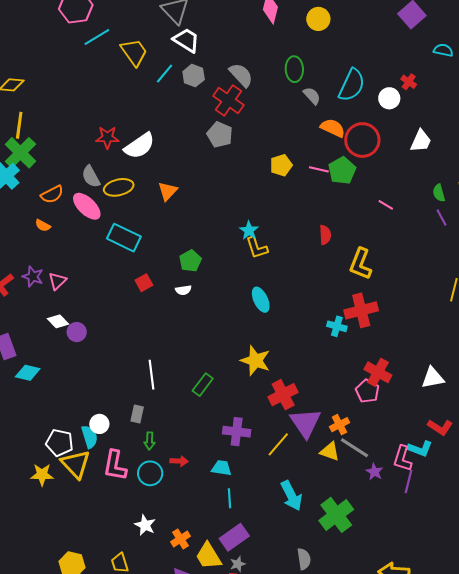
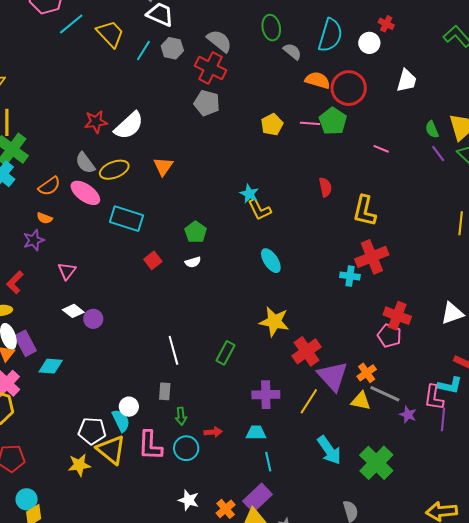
purple star: (33, 277) -> (34, 240), moved, turned -30
purple rectangle: (234, 537) -> (258, 498), moved

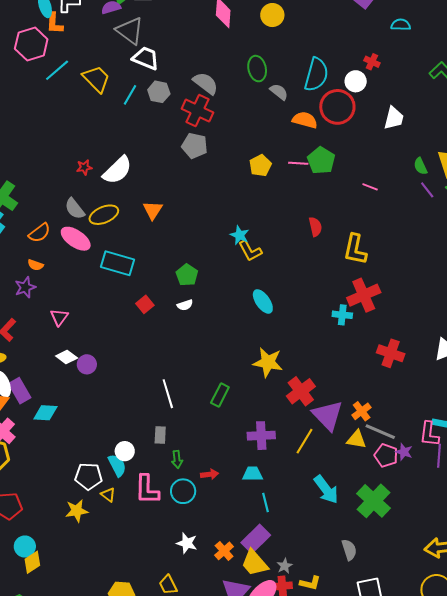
red circle: (349, 88) -> (337, 107), moved
red star: (96, 122) -> (84, 167), size x0.7
pink pentagon: (389, 336) -> (386, 455), moved
yellow triangle: (111, 450) -> (108, 495), size x0.5

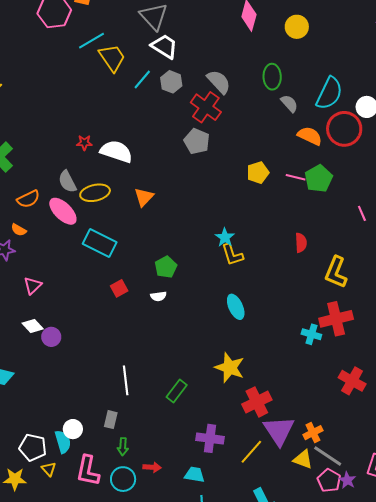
cyan line: (57, 70) -> (91, 41), moved
white semicircle: (117, 170) -> (116, 151), turned -128
pink line: (370, 187) -> (362, 213), turned 35

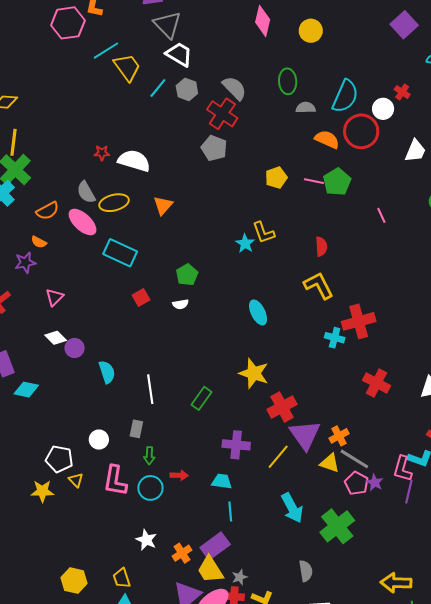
gray semicircle: (289, 104) -> (306, 108), turned -48
yellow L-shape: (232, 255) -> (264, 233), moved
yellow L-shape: (336, 272) -> (319, 285), moved, turned 132
cyan semicircle: (63, 442) -> (107, 372), moved

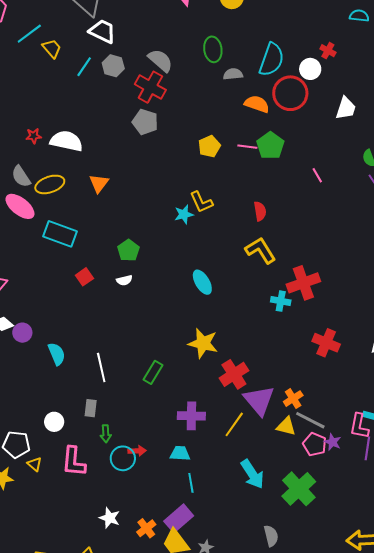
yellow trapezoid: (127, 67) -> (52, 48), size x0.7
cyan star: (245, 243) -> (184, 214), turned 30
cyan circle: (150, 488) -> (123, 458), moved

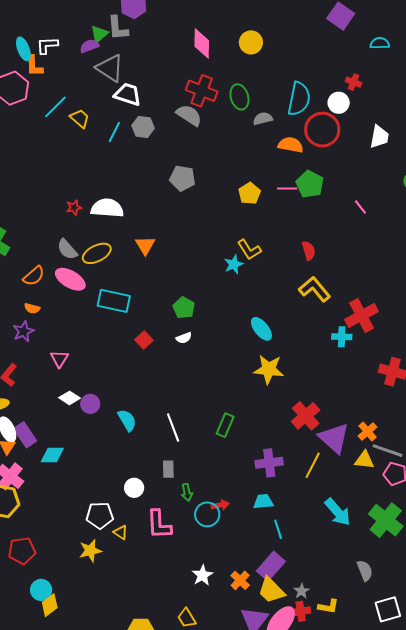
red cross: (150, 87) -> (202, 91), moved
yellow star: (203, 343) -> (269, 369), moved
white star: (110, 518) -> (202, 575), turned 30

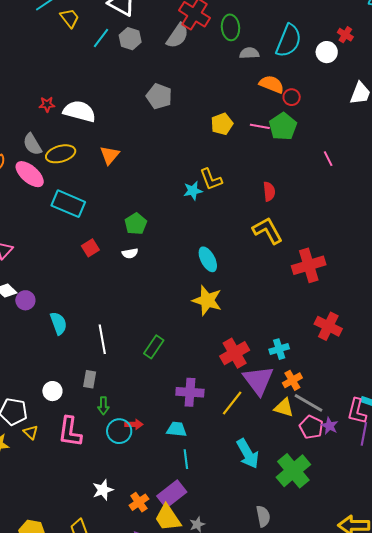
gray semicircle: (189, 115) -> (178, 36), turned 80
red circle: (322, 130) -> (292, 97), moved, size x0.5
cyan cross: (342, 337) -> (279, 349), moved, turned -30

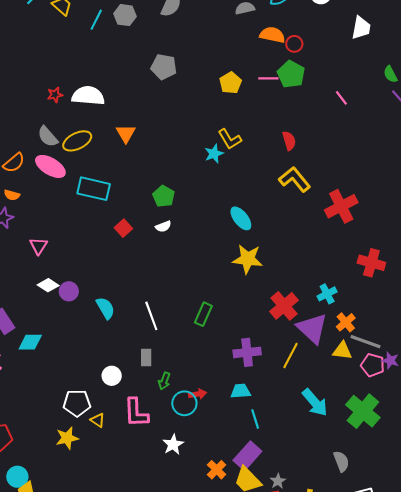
green arrow: (103, 406) -> (164, 381), turned 30
white star: (103, 490) -> (173, 444), moved

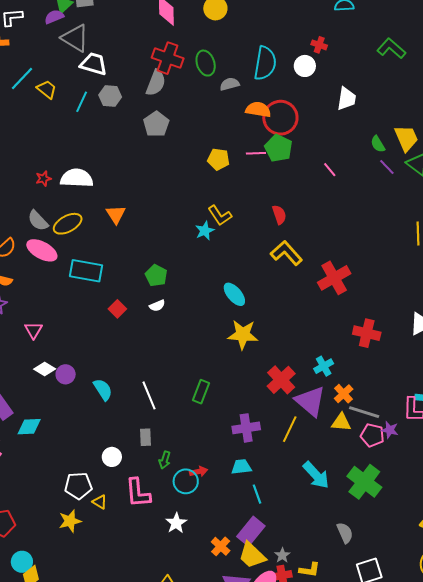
red circle: (294, 44) -> (280, 118), size x2.0
gray pentagon: (164, 67) -> (156, 124), moved, turned 30
yellow pentagon: (231, 83) -> (218, 159), turned -30

